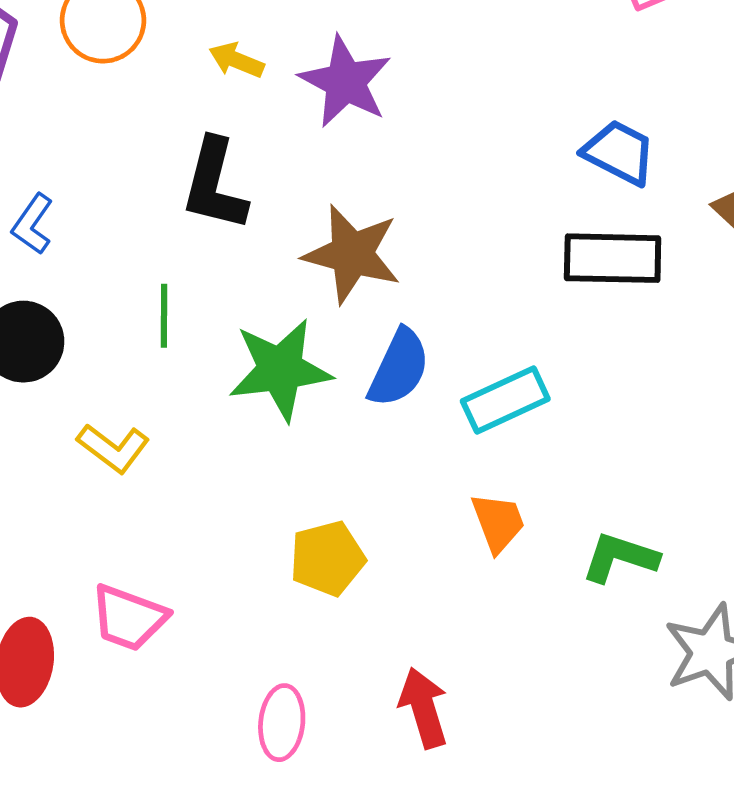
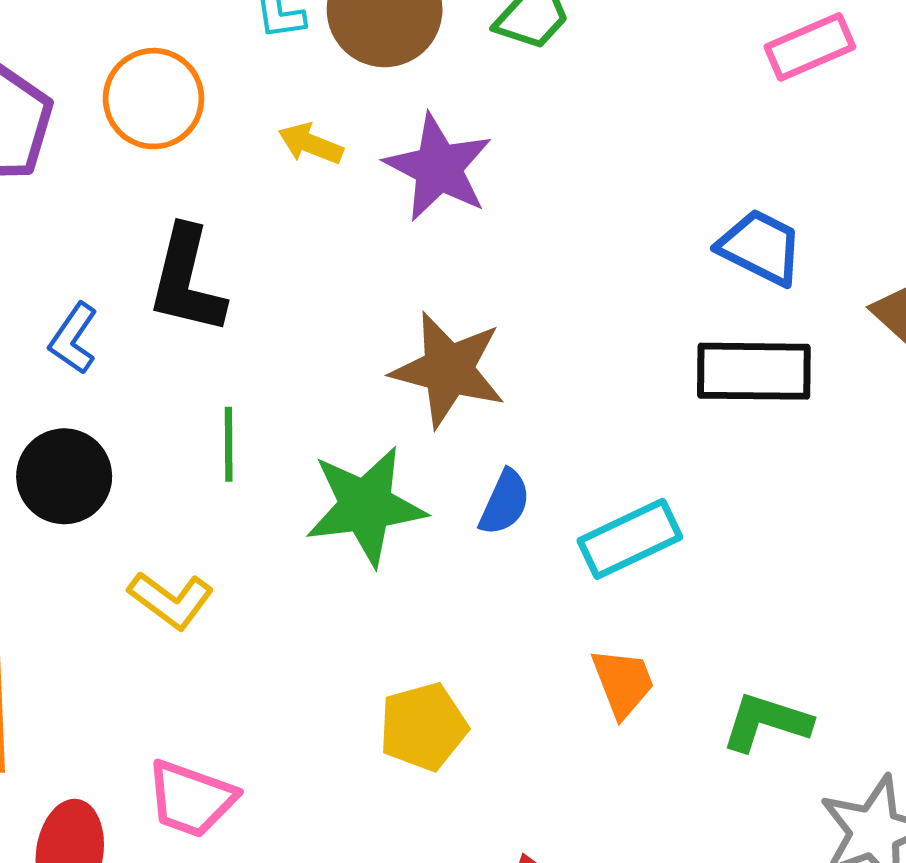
black L-shape: (214, 185) -> (187, 280), moved
blue semicircle: (399, 368) -> (505, 503), size x0.7

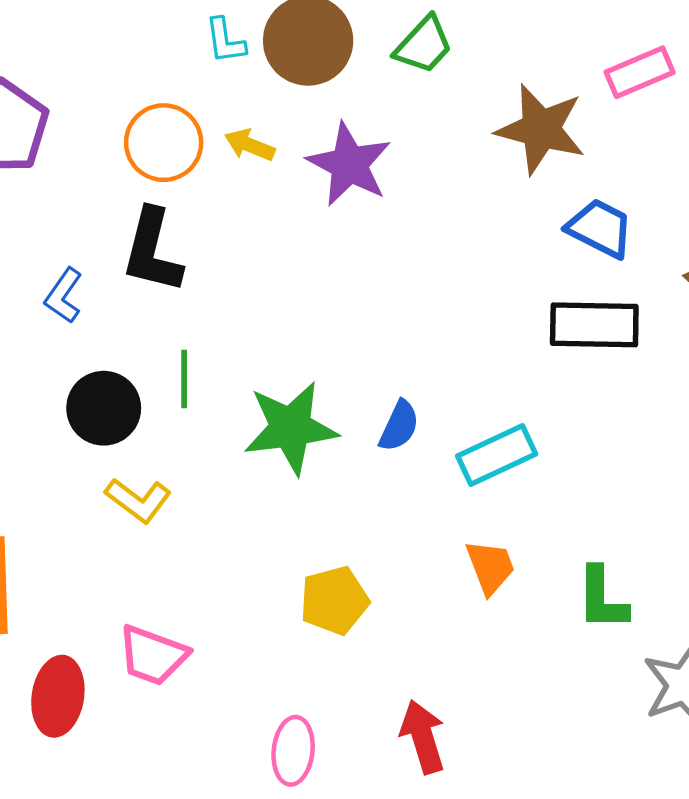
orange circle: (154, 99) -> (164, 143), moved
brown star: (448, 370) -> (541, 129), moved
black circle: (64, 476) -> (104, 408), moved
green L-shape: (766, 722) -> (602, 599), turned -108

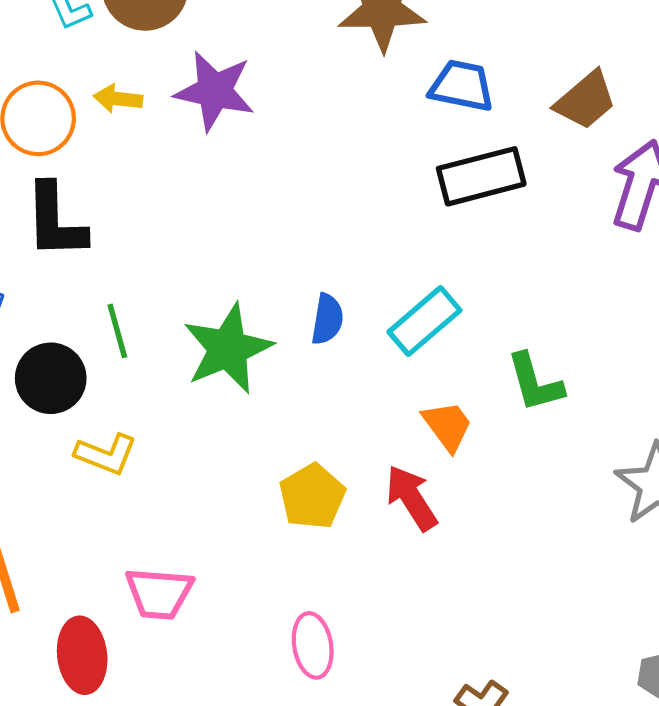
green L-shape: (602, 599) -> (535, 382), moved
red arrow: (423, 737) -> (412, 498), moved

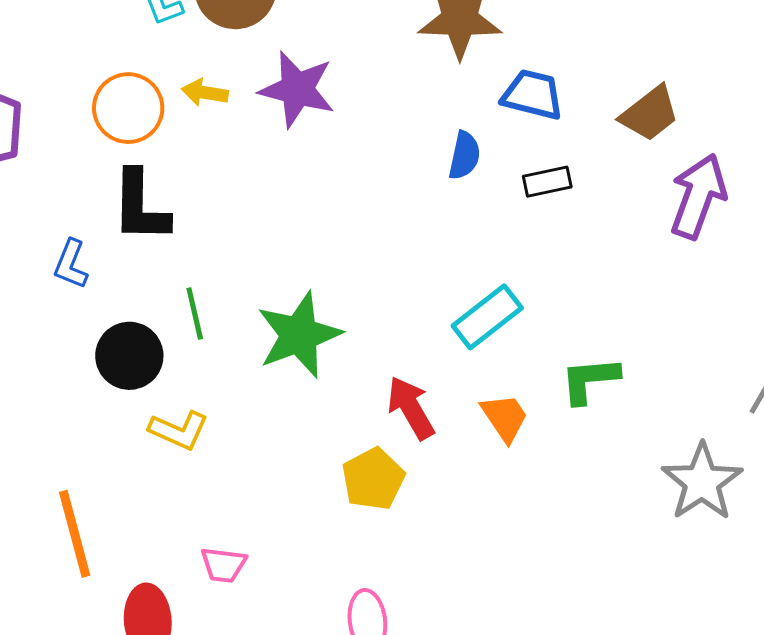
black rectangle: (481, 176) -> (547, 182), size x0.6
blue semicircle: (327, 319) -> (464, 155), moved
green L-shape: (535, 382) -> (590, 380), turned 98
red arrow: (412, 498) -> (411, 408), moved
pink trapezoid: (159, 593) -> (224, 565), size x0.7

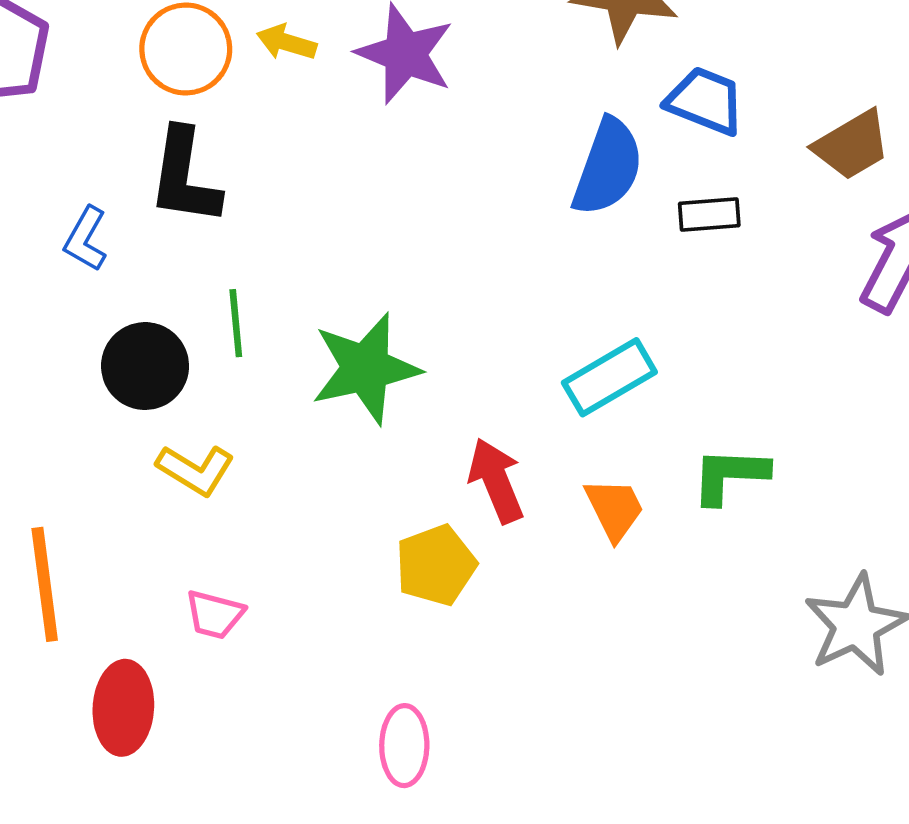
blue semicircle: (464, 155) -> (608, 167), size x1.6
pink trapezoid: (224, 565) -> (215, 615), moved

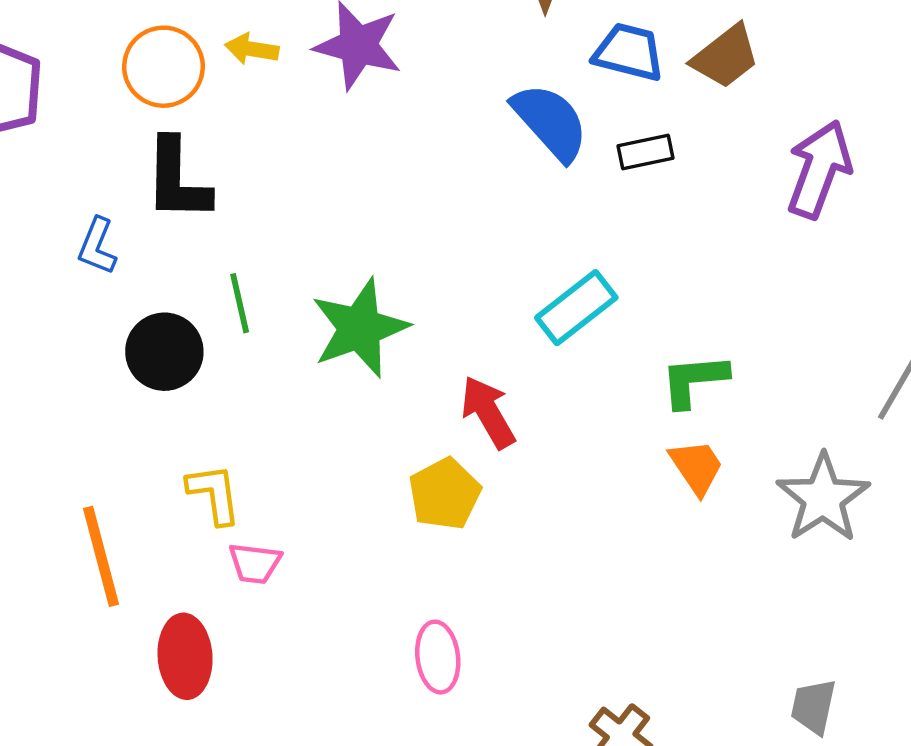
brown trapezoid: (852, 145) -> (726, 57), moved
blue semicircle: (608, 167) -> (550, 122), turned -54
yellow L-shape: (196, 470) -> (214, 494), moved, turned -122
orange trapezoid: (615, 509) -> (696, 467), moved

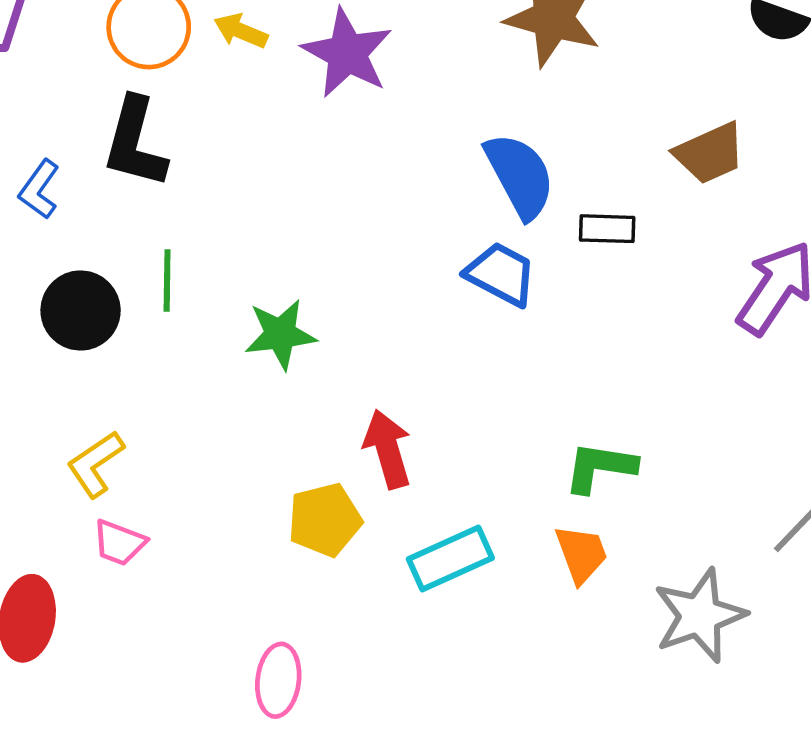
blue trapezoid: (629, 52) -> (501, 274), moved
cyan rectangle: (576, 308) -> (450, 559), moved
green star: (360, 328) -> (280, 334), size x0.7
yellow L-shape: (214, 494) -> (95, 464), turned -130

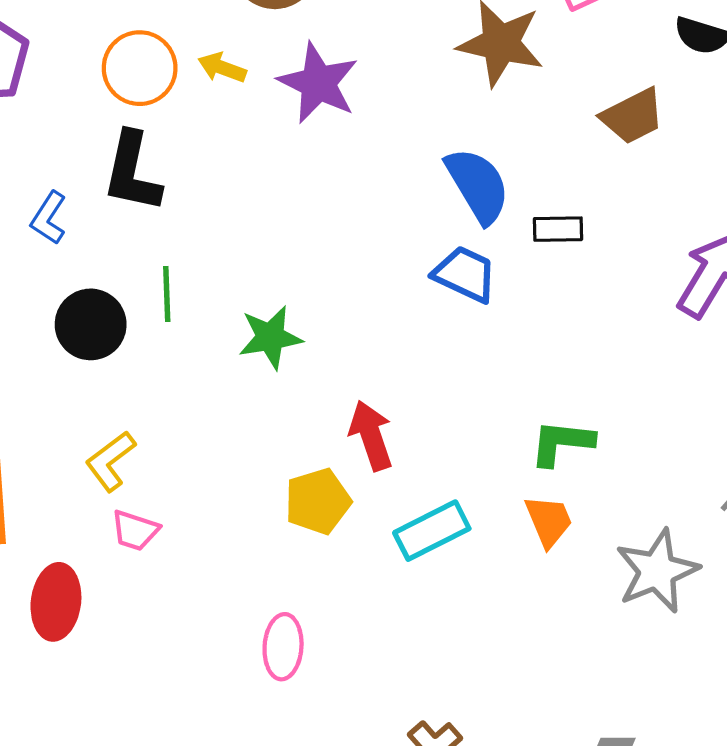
brown trapezoid: (710, 153) -> (633, 116), moved

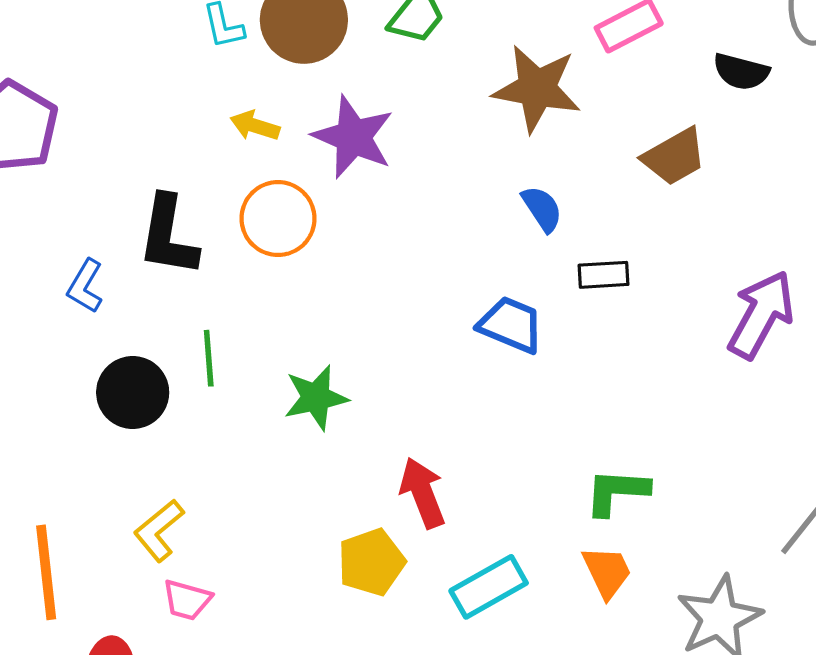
orange circle: (140, 68) -> (278, 219), moved
blue semicircle: (478, 185) -> (542, 209), moved, size x0.6

